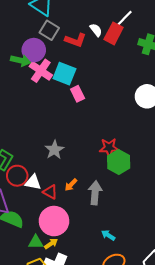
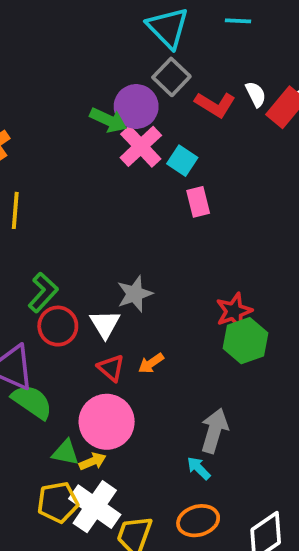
cyan square: (64, 74) -> (182, 161), size x0.7
red star: (109, 148) -> (234, 311), turned -30
white triangle: (33, 182) -> (105, 324), moved, turned 36
gray arrow: (95, 193) -> (214, 431), moved

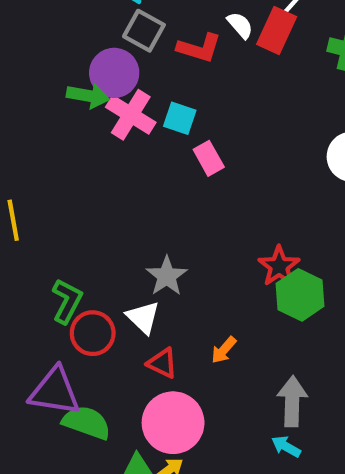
orange arrow: (151, 363) -> (224, 350), moved

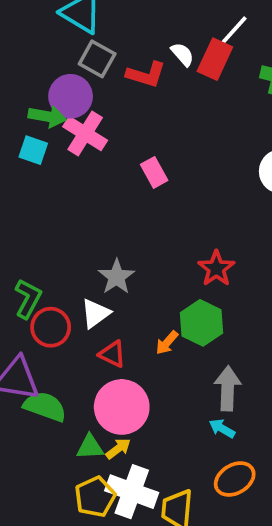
cyan square: (180, 118) -> (33, 150), moved
green hexagon: (300, 295) -> (202, 323), moved
white triangle: (143, 317) -> (95, 313), turned 40

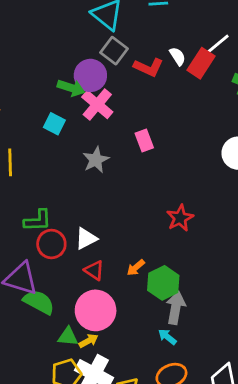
cyan square: (33, 150) -> (54, 124), moved
gray star: (116, 277) -> (96, 160), moved
green L-shape: (28, 299) -> (38, 220), turned 52
green hexagon: (202, 323) -> (163, 283), moved

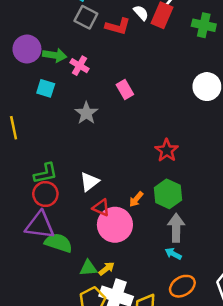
purple circle: (90, 75) -> (27, 49), moved
pink cross: (97, 104) -> (80, 66), size x0.7
red circle: (51, 244) -> (45, 194), moved
green hexagon: (163, 283) -> (168, 194), moved
pink circle: (96, 310) -> (115, 225), moved

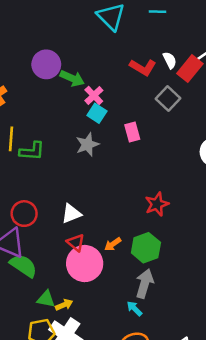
gray square: (86, 17) -> (168, 99), moved
cyan square: (46, 88) -> (97, 113), moved
green L-shape: (46, 173) -> (32, 151), moved

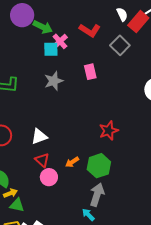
red L-shape: (143, 67) -> (90, 30), moved
cyan square: (97, 113) -> (51, 49), moved, turned -35
pink circle: (85, 264) -> (49, 177), size x0.6
yellow arrow: (64, 305) -> (10, 193), moved

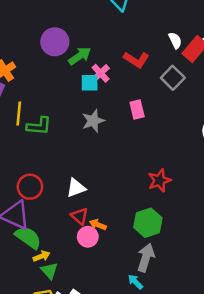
green arrow: (43, 27) -> (80, 56), turned -60
orange arrow: (72, 162) -> (98, 225), moved, turned 56
green triangle: (17, 205) -> (49, 271), turned 35

